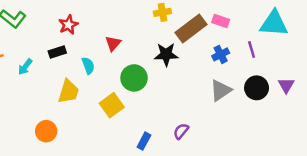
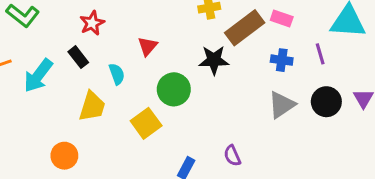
black rectangle: (57, 52) -> (78, 57), turned 70
blue cross: (221, 54) -> (282, 60), turned 35
cyan arrow: (25, 67) -> (38, 76), size x1.6
purple semicircle: (181, 131) -> (232, 156), turned -63

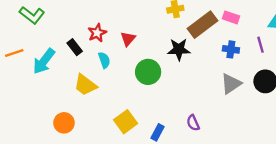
red star: (92, 23) -> (97, 33), moved
yellow trapezoid: (92, 106) -> (85, 85), turned 110
yellow square: (146, 123) -> (126, 122), moved

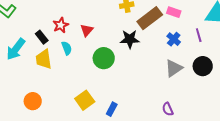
blue cross: (231, 49) -> (174, 39), turned 32
yellow trapezoid: (85, 85) -> (44, 59), moved, turned 45
purple semicircle: (193, 123) -> (168, 109), moved

